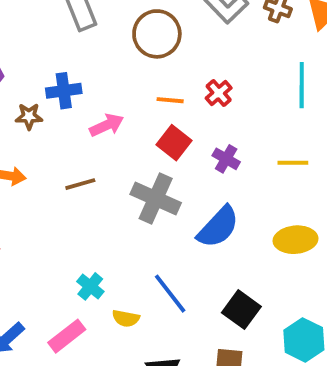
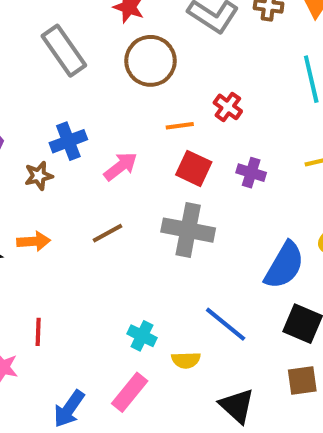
blue semicircle: (218, 227) -> (284, 265), moved

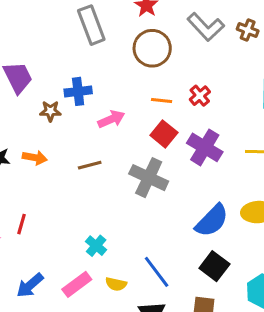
purple cross: (251, 173) -> (205, 147), size x1.6
blue line: (226, 324) -> (157, 272), moved
yellow semicircle: (186, 360) -> (116, 284), moved

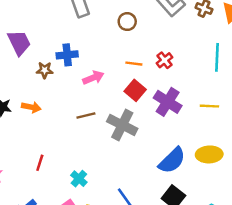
brown circle: (152, 48) -> (127, 22), size x0.6
brown line: (90, 165) -> (86, 115), moved
red line: (21, 224) -> (40, 163), moved

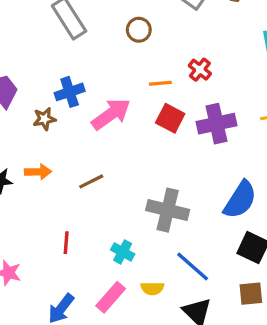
pink arrow: (93, 78) -> (111, 114), size x1.4
purple cross: (168, 102) -> (217, 124), turned -32
brown line: (86, 115) -> (91, 181), moved
gray cross: (122, 125) -> (168, 210), moved

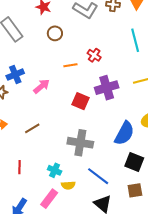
pink arrow: (111, 114) -> (42, 86), size x0.7
red square: (170, 118) -> (80, 101), moved
yellow semicircle: (152, 288) -> (68, 185), moved

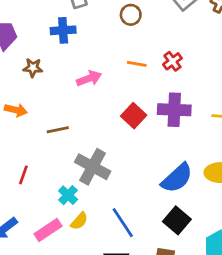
blue cross: (15, 75) -> (63, 30), moved
gray cross: (80, 143) -> (93, 167), moved
yellow semicircle: (68, 185) -> (79, 221), turned -64

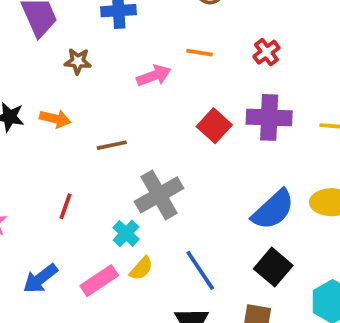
orange line: (137, 64) -> (200, 53), moved
gray cross: (93, 167) -> (159, 195), turned 32

